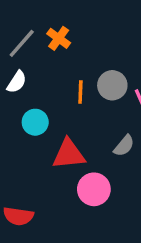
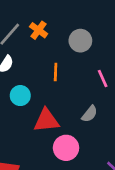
gray circle: (112, 85) -> (80, 41), moved

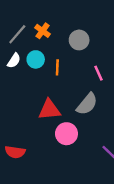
cyan circle: (20, 96) -> (36, 59), moved
gray semicircle: (90, 114) -> (87, 104), size x1.5

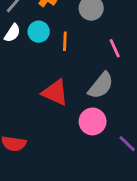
red triangle: (49, 110) -> (55, 92), turned 30
pink circle: (66, 134) -> (93, 121), moved

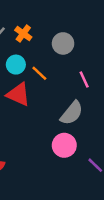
orange line: (65, 41) -> (39, 73), turned -49
red triangle: (55, 92) -> (18, 94), moved

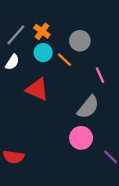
cyan circle: (16, 65) -> (43, 53), moved
orange line: (39, 73) -> (64, 60), moved

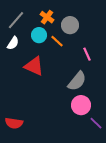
orange cross: (42, 31) -> (47, 17), moved
pink circle: (81, 138) -> (81, 105), moved

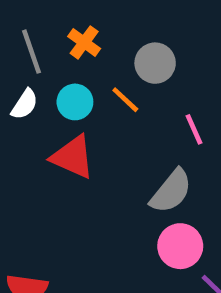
orange cross: (47, 17) -> (84, 42), moved
gray line: (16, 20) -> (31, 52), turned -60
cyan circle: (39, 35) -> (75, 102), moved

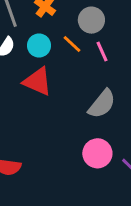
pink line: (194, 129) -> (102, 51), moved
pink circle: (180, 246) -> (97, 153), moved

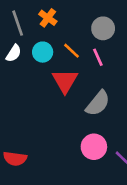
gray circle: (91, 20) -> (103, 28), moved
red triangle: (38, 81) -> (65, 81), moved, turned 36

